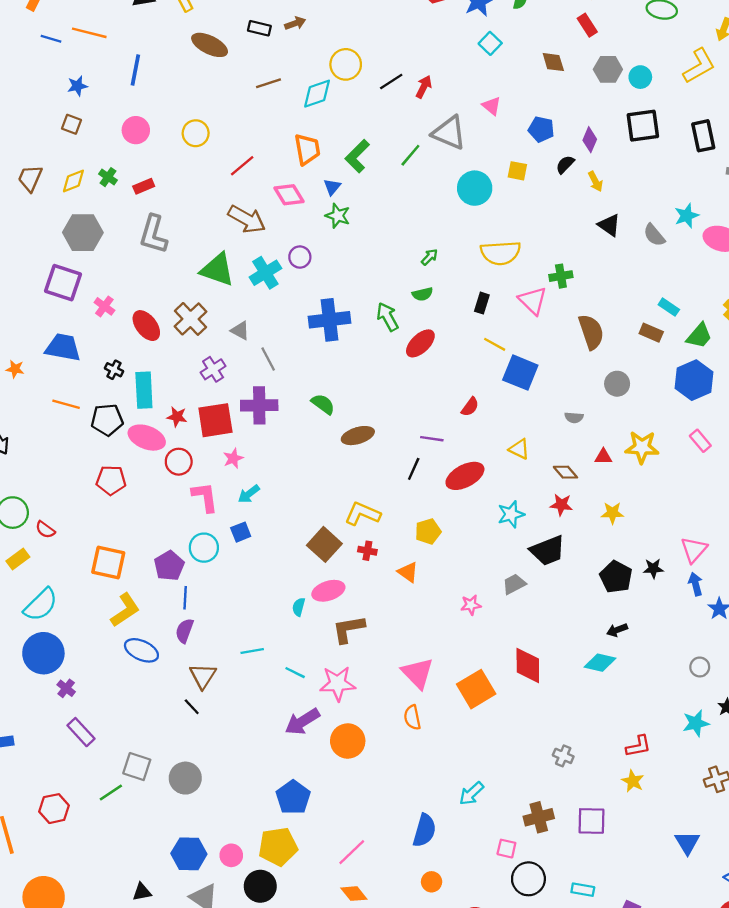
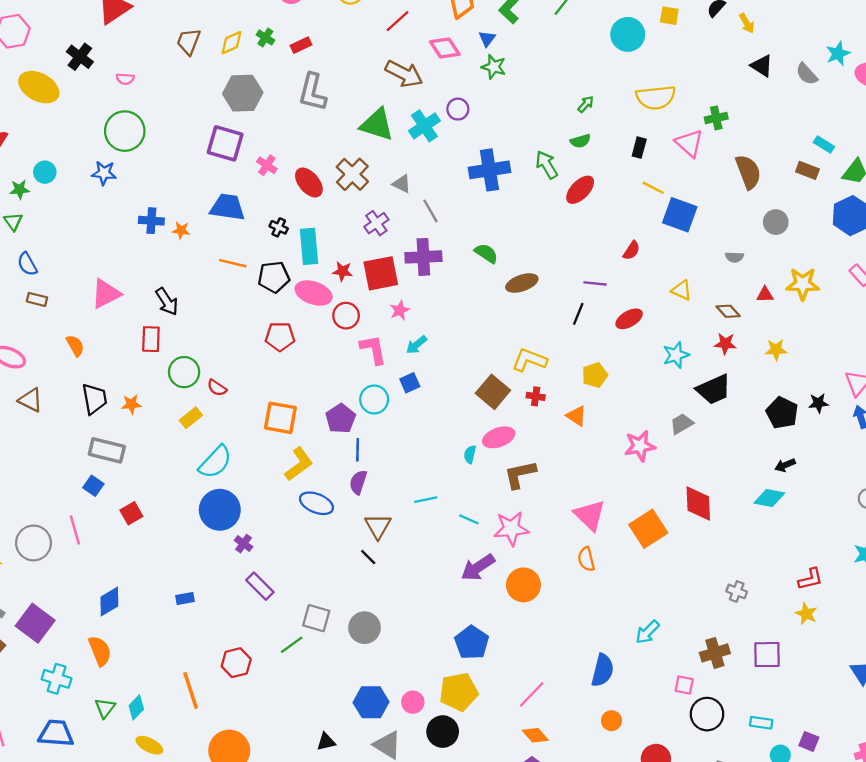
red ellipse: (465, 476) -> (629, 319), size x0.7
pink star: (471, 605) -> (640, 446), size x1.5

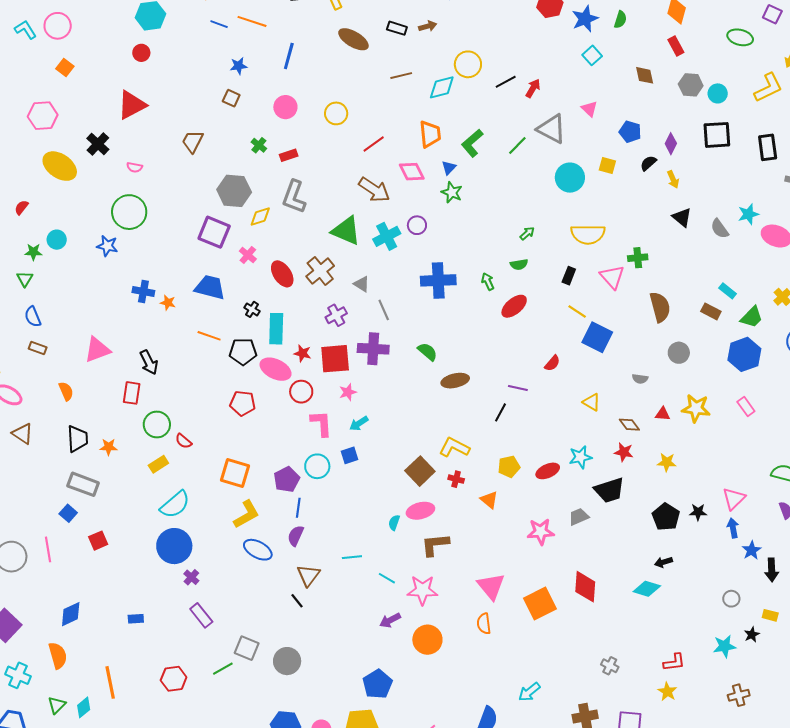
yellow diamond: (232, 43) -> (260, 217), moved
green arrow: (547, 165) -> (488, 282), size x0.7
red ellipse: (629, 319) -> (548, 471), moved
purple arrow: (478, 567) -> (390, 620), size x0.7
orange line: (191, 690) -> (110, 682), moved

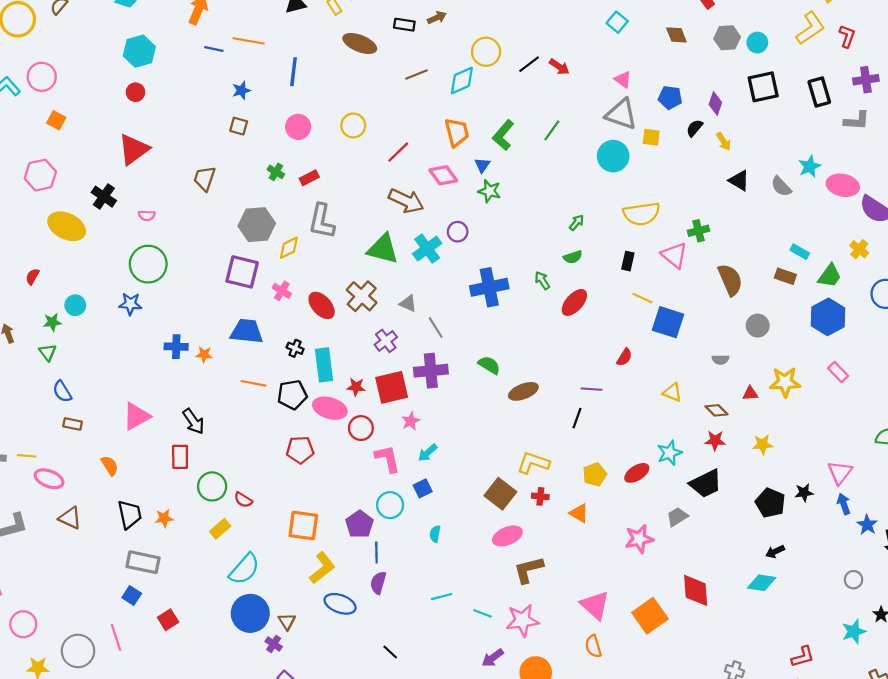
red arrow: (533, 88) -> (559, 67), turned 102
gray triangle: (552, 129) -> (621, 114), moved
cyan semicircle: (394, 523) -> (435, 534), moved
brown triangle: (308, 575) -> (287, 621), moved, size x0.7

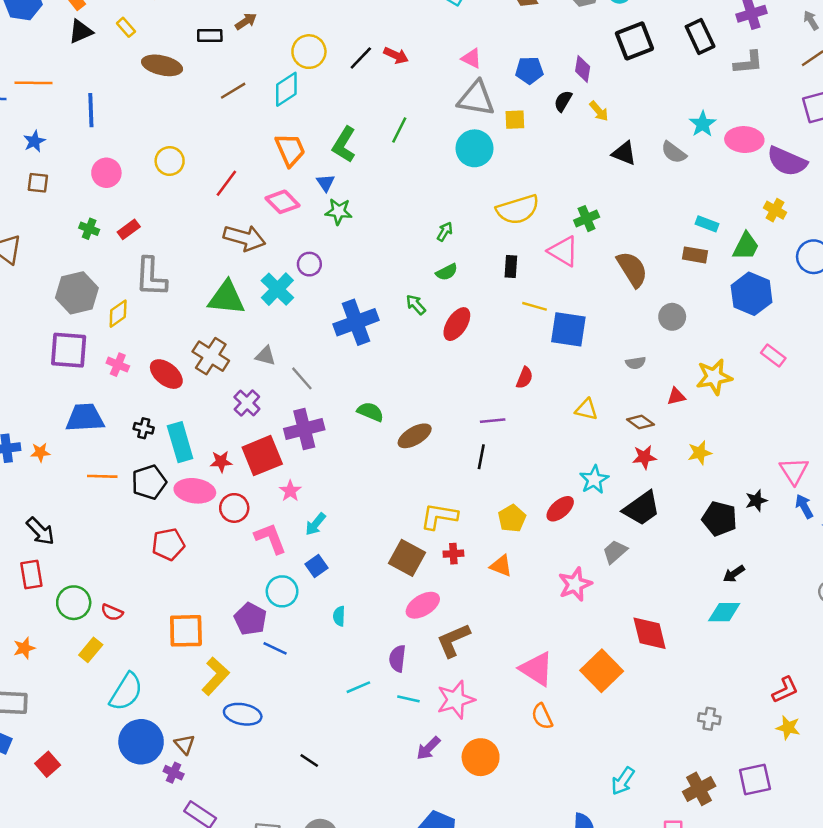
blue line: (376, 552) -> (275, 648), turned -54
purple semicircle: (378, 583) -> (397, 659), moved

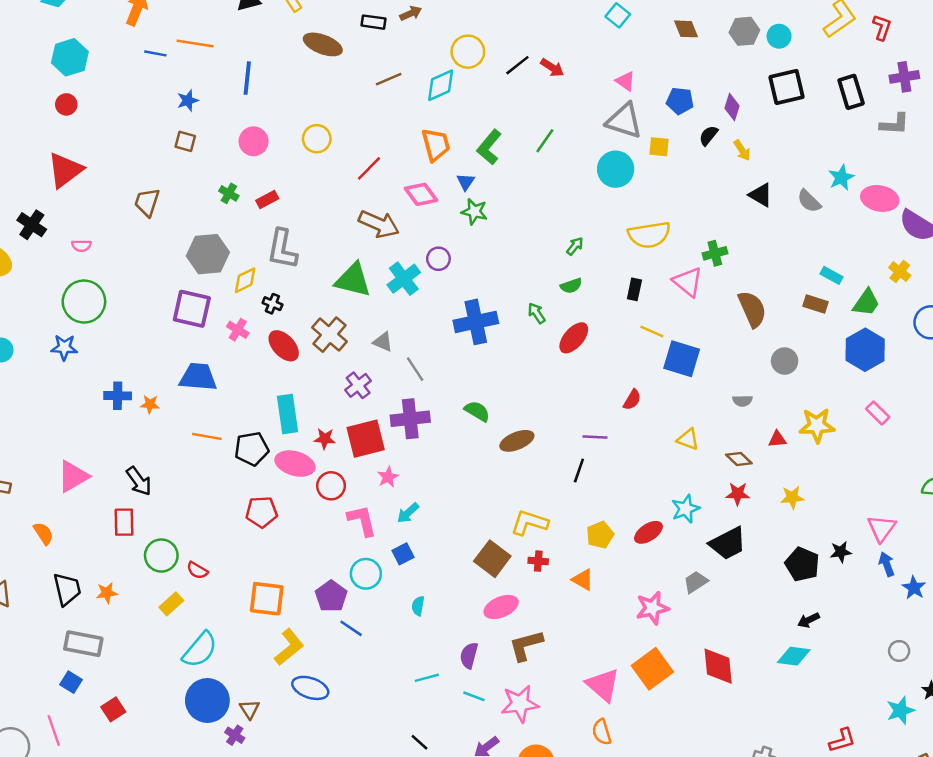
black cross: (144, 428) -> (272, 304), moved
orange square: (602, 671) -> (652, 669), moved
black line: (309, 761) -> (419, 742), moved

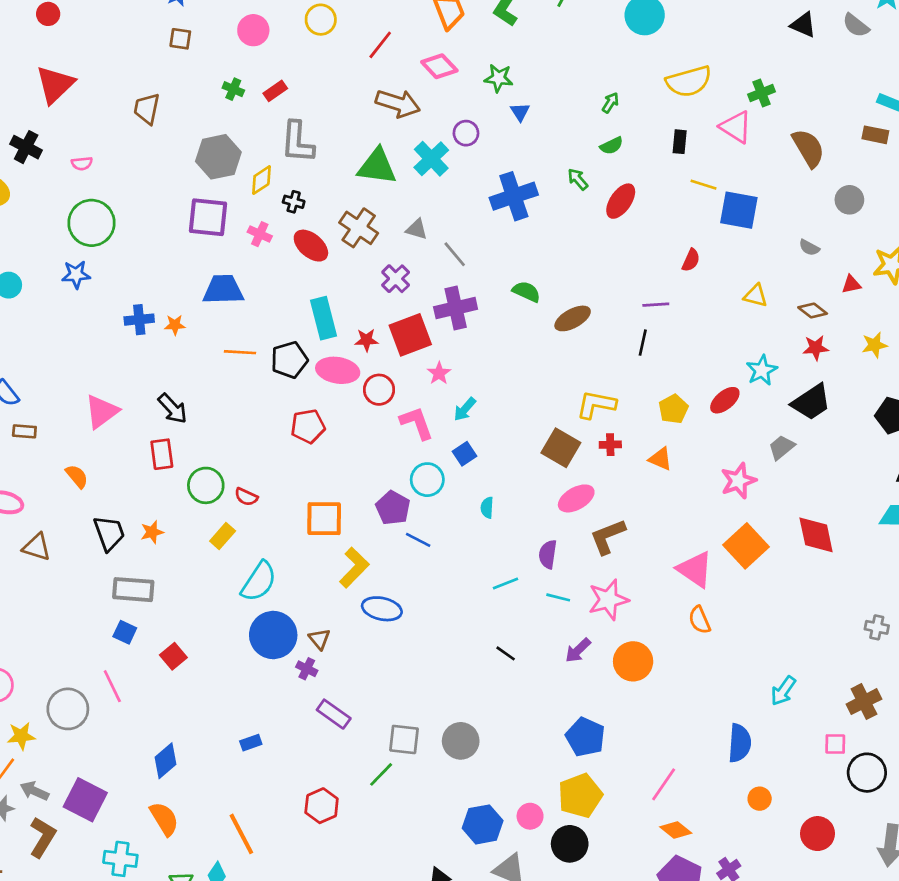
blue triangle: (466, 182) -> (520, 112), moved
gray semicircle: (742, 401) -> (809, 248), turned 36

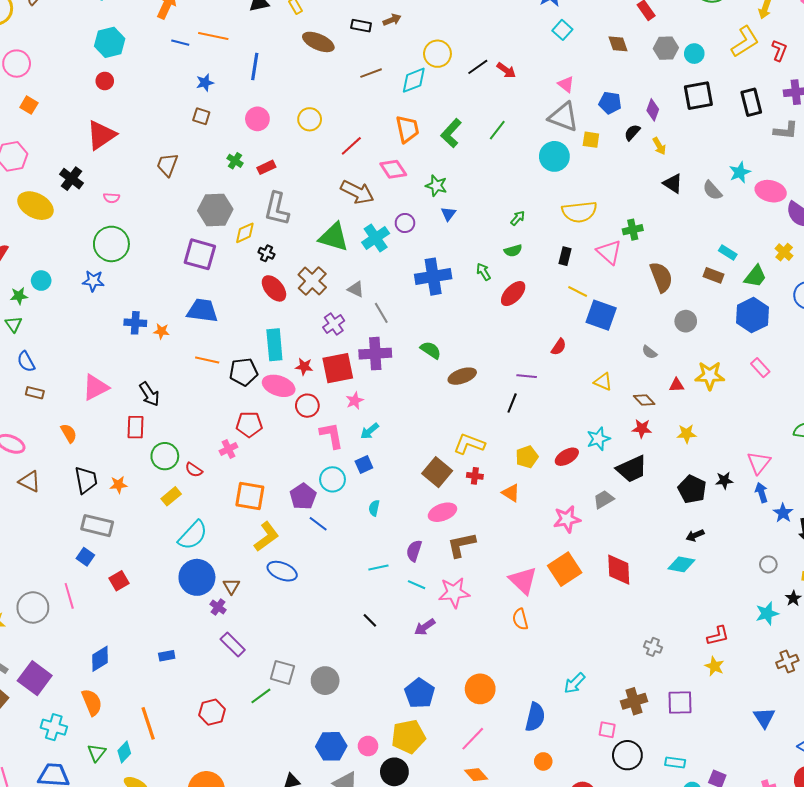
pink cross: (260, 234) -> (229, 449), moved, turned 30
orange circle: (633, 661) -> (480, 689), moved

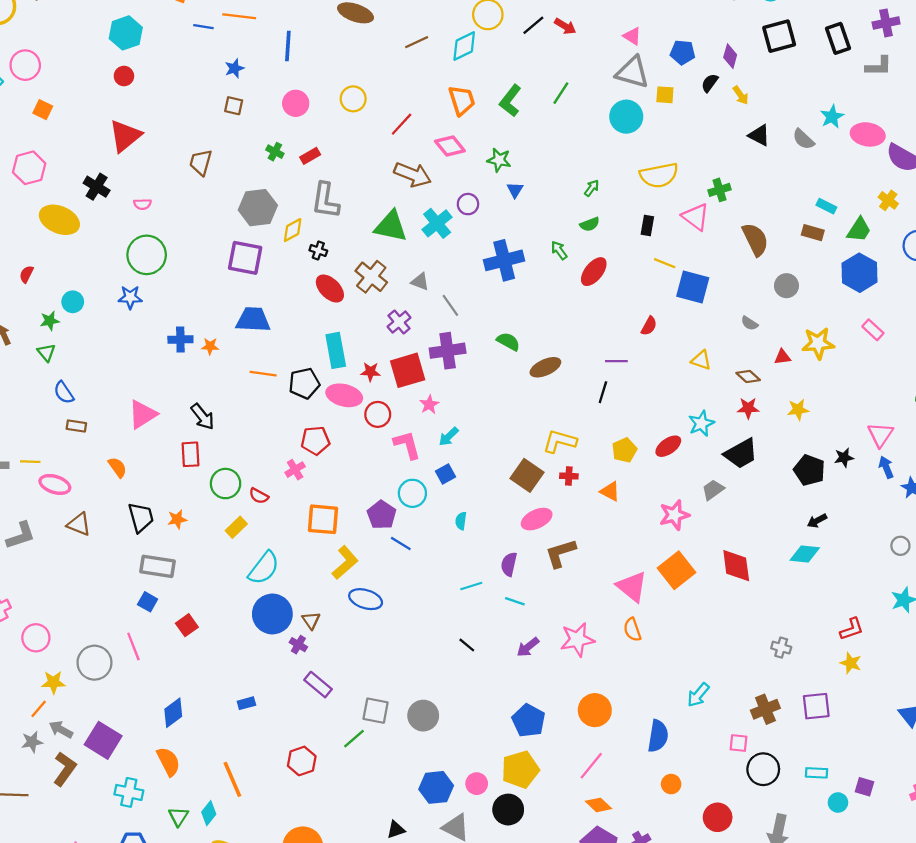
pink star: (454, 593) -> (577, 640), moved

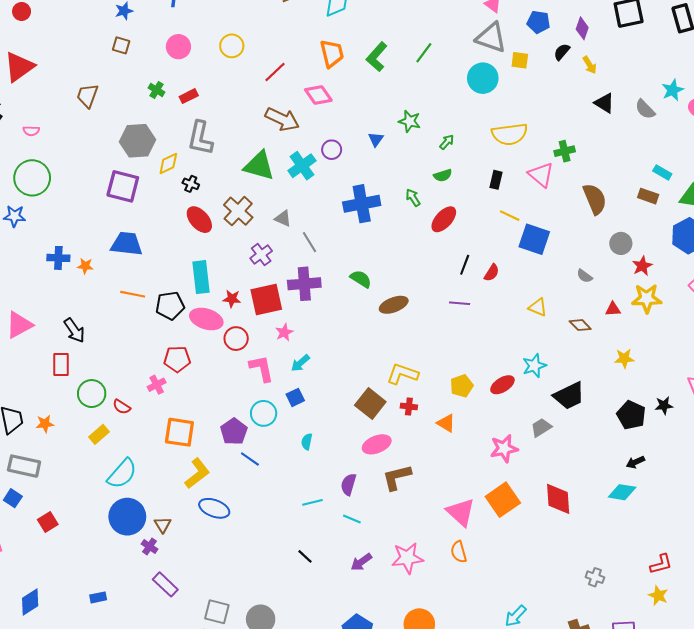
green star: (499, 160) -> (410, 121), moved
black line: (603, 392) -> (465, 265), moved
red star: (748, 408) -> (642, 266), moved, turned -30

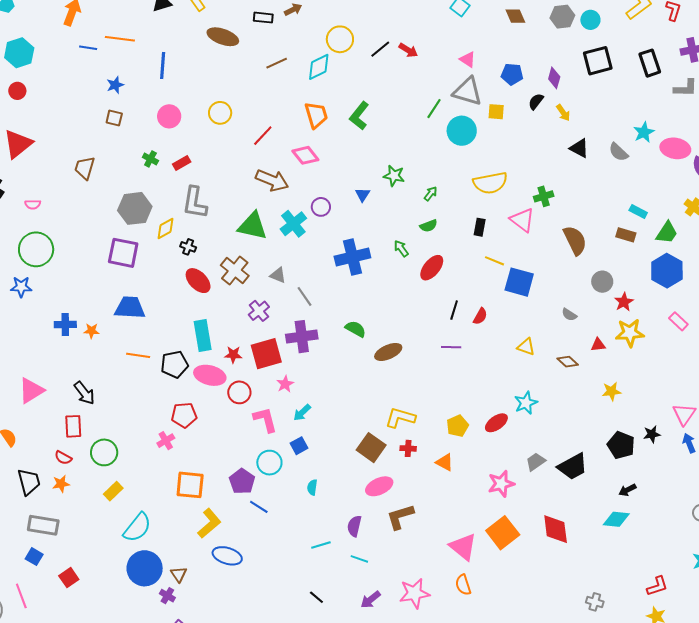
green line: (424, 53) -> (434, 109), moved
black trapezoid: (569, 396) -> (573, 467), moved
red semicircle: (122, 407) -> (63, 458), moved

